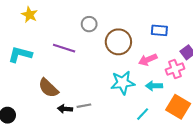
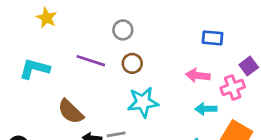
brown circle: (118, 42) -> (132, 63), moved, size x0.6
pink arrow: (148, 60) -> (198, 75), turned 30
cyan star: (123, 83) -> (143, 102), moved

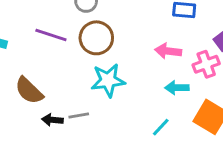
brown circle: (132, 63) -> (96, 38), size x1.5

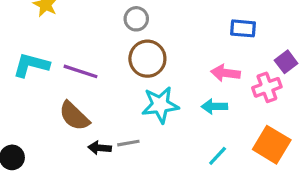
purple line: (51, 35) -> (81, 71), moved
cyan arrow: (177, 88) -> (214, 106), moved

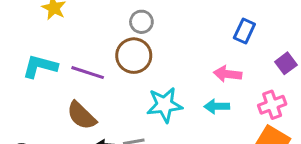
blue rectangle: (243, 28) -> (244, 31), turned -70
brown circle: (147, 59) -> (134, 56), moved
pink cross: (267, 87) -> (272, 105), moved

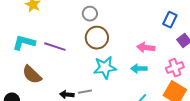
blue rectangle: (244, 31) -> (170, 20), moved
brown circle: (134, 56) -> (97, 38), moved
brown semicircle: (81, 116) -> (32, 75), moved

